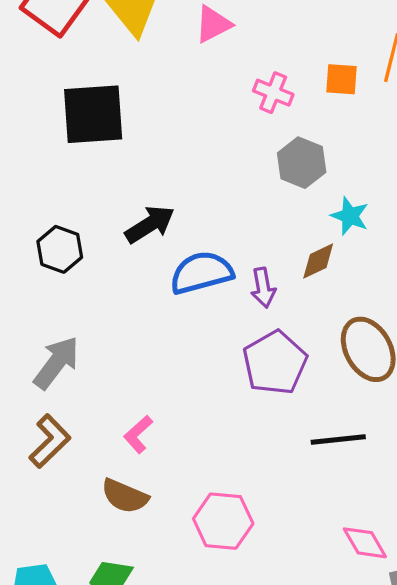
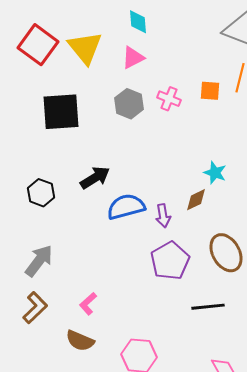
gray hexagon: (302, 163) -> (129, 104), moved

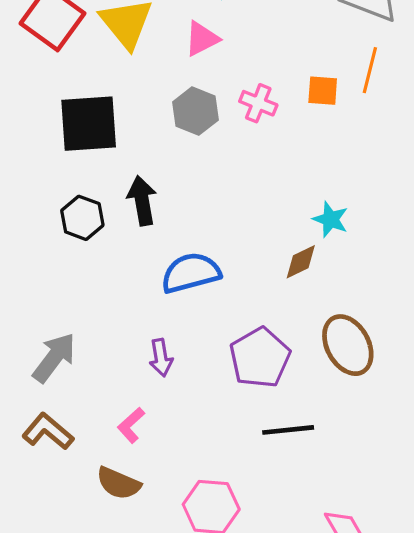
black arrow: (95, 178) -> (142, 201), moved, turned -68
black hexagon: (41, 193) -> (82, 218), moved
purple arrow: (163, 216) -> (161, 358), moved
black line: (208, 307) -> (288, 430), moved
brown L-shape: (35, 308) -> (48, 431), turned -96

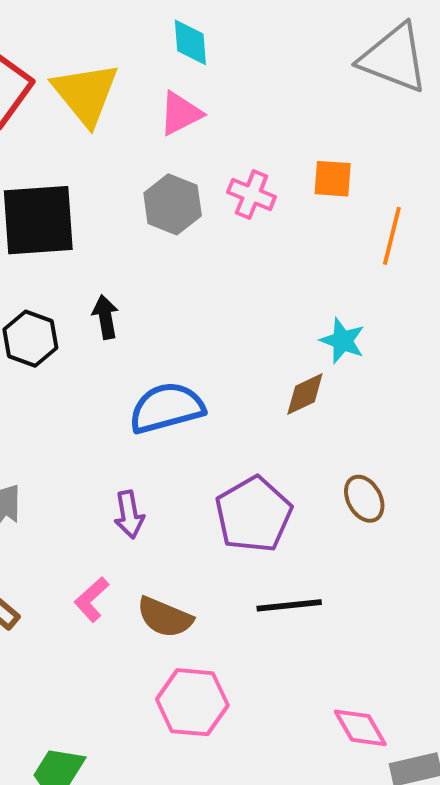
orange line: (370, 70) -> (392, 236), moved
black arrow: (142, 201) -> (105, 317), size x0.7
brown ellipse: (348, 345) -> (364, 499), size x0.6
brown semicircle: (119, 483) -> (165, 617), moved

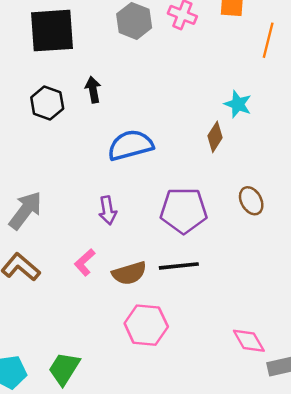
brown diamond: (305, 394) -> (215, 137), turned -32
purple pentagon: (254, 515) -> (184, 210), turned 30
black line: (289, 605) -> (179, 266), moved
brown semicircle: (165, 617) -> (129, 273), turned -40

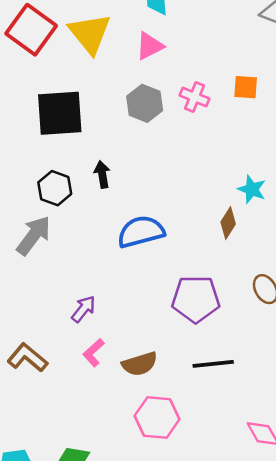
gray arrow: (25, 210) -> (34, 235), moved
purple arrow: (108, 210) -> (83, 309), moved, turned -132
black line: (179, 266) -> (213, 364), moved

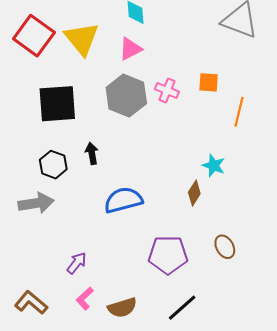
gray hexagon: (145, 103) -> (126, 96), size x1.4
gray arrow: (34, 235) -> (36, 203), turned 44
black line: (213, 364) -> (182, 308), turned -36

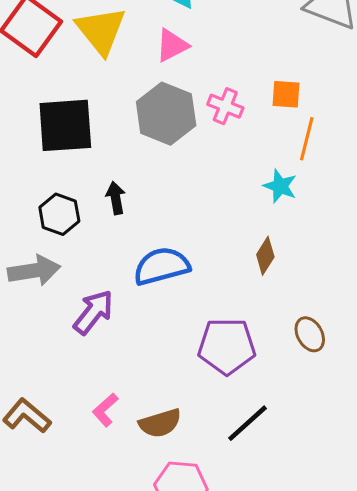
orange line: (239, 112) -> (307, 139), moved
cyan star: (214, 166) -> (280, 186), moved
purple arrow: (77, 263) -> (93, 312), moved, size x1.4

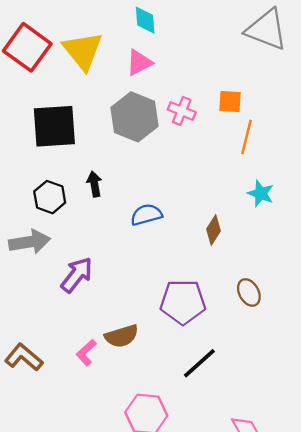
cyan star: (280, 186) -> (261, 193), moved
blue semicircle: (162, 266) -> (146, 215), moved, size x0.7
brown semicircle: (160, 423) -> (122, 336), moved

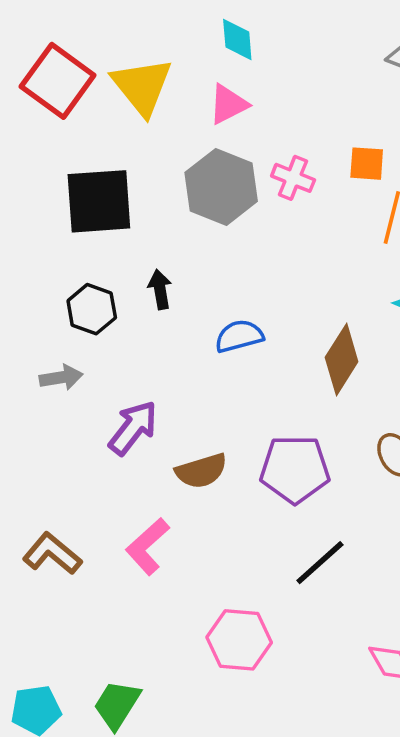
brown diamond: (214, 230) -> (342, 359), size x1.5
gray arrow: (30, 242) -> (61, 377), size x0.7
brown semicircle: (122, 336) -> (201, 471), moved
pink L-shape: (86, 353) -> (147, 546), size x1.4

